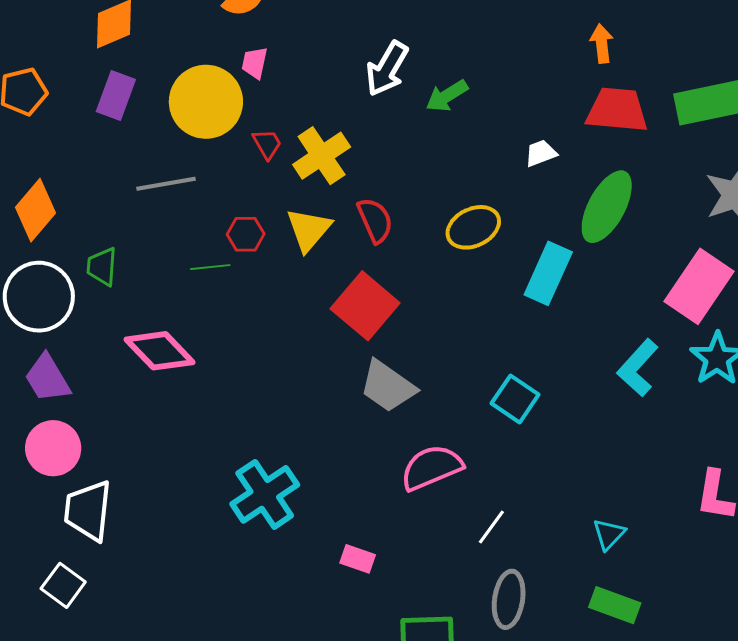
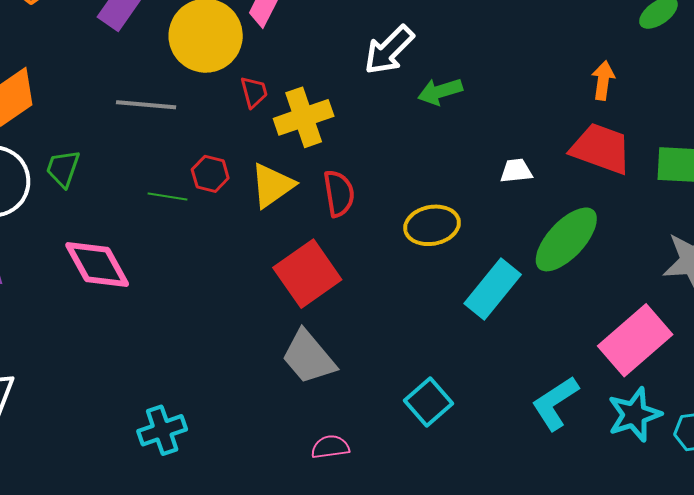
pink semicircle: (432, 468) -> (330, 447), size x0.6
cyan cross: (265, 494) -> (162, 430), size x0.7

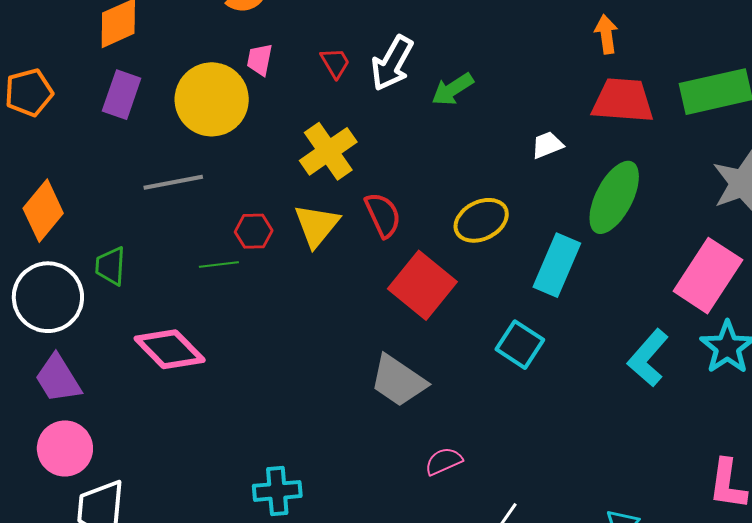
red trapezoid: (254, 92) -> (335, 63), moved
red square: (307, 274) -> (422, 285), moved
cyan square: (429, 402) -> (520, 345), moved
cyan cross: (162, 430) -> (277, 491), turned 30

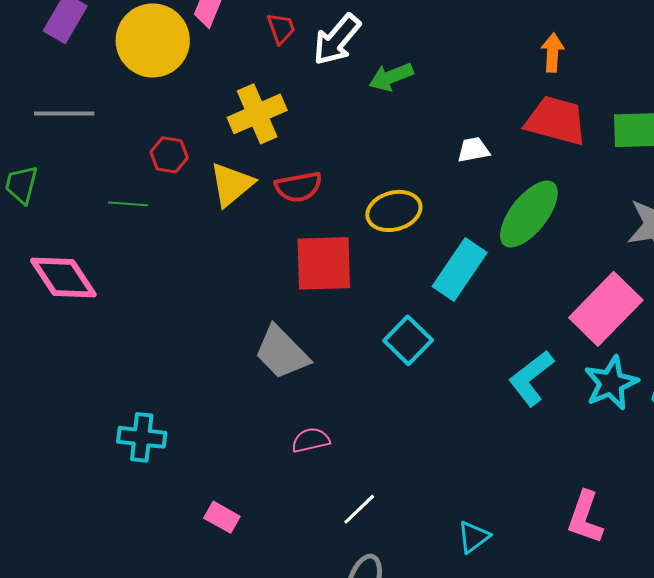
gray line: (173, 182) -> (64, 113), moved
red semicircle: (383, 215) -> (298, 187), turned 93
red hexagon: (254, 231) -> (169, 155), moved
red square: (422, 285) -> (324, 263), turned 38

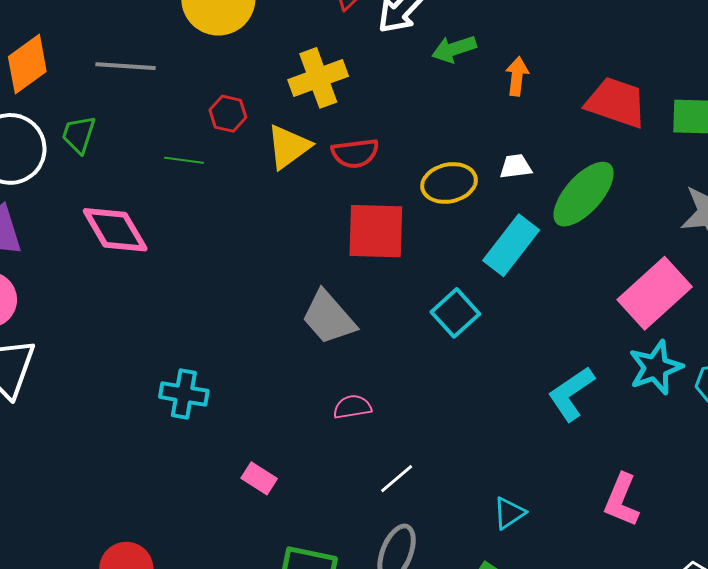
orange arrow: (553, 53) -> (517, 76), moved
white trapezoid: (473, 150) -> (516, 166), moved
cyan L-shape: (531, 378) -> (571, 394), moved

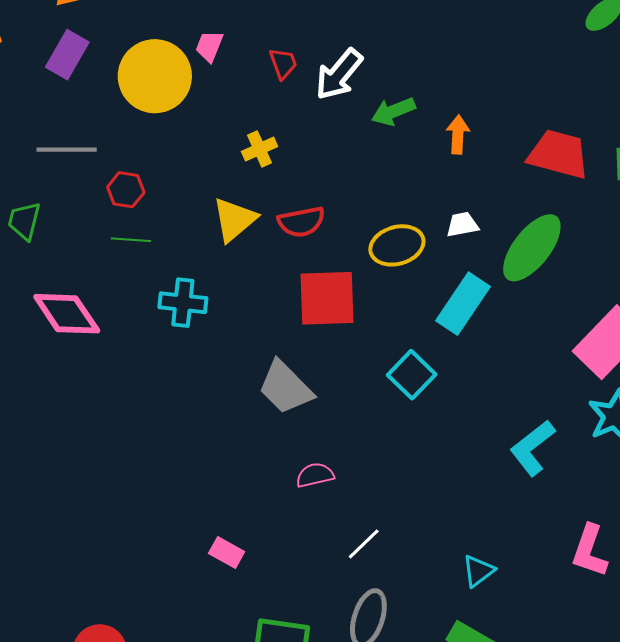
yellow cross: (318, 78) -> (260, 149), size x0.6
red hexagon: (228, 114) -> (126, 190), moved
cyan cross: (184, 394) -> (183, 303), moved

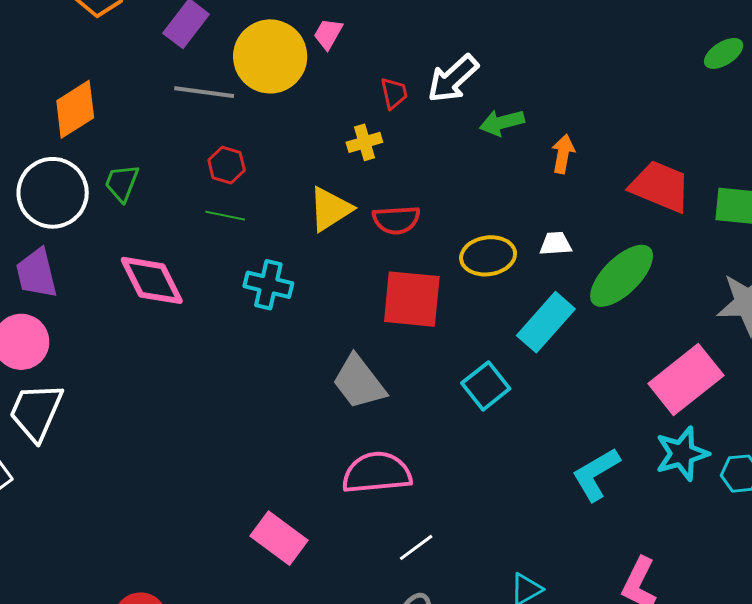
red trapezoid: (283, 63) -> (394, 93), moved
gray line: (67, 150) -> (204, 92), moved
pink semicircle: (315, 475) -> (377, 473), size x1.8
pink rectangle: (227, 553) -> (279, 538), size x1.6

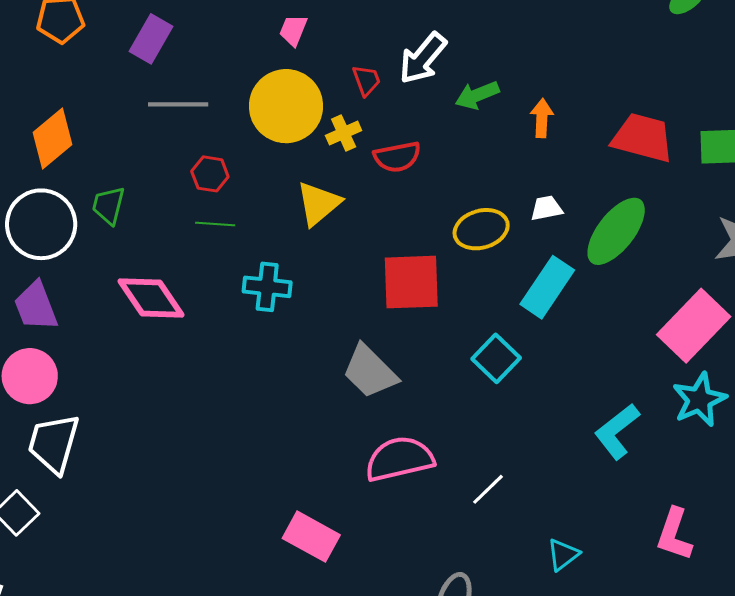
yellow circle: (270, 56) -> (286, 106), moved
red semicircle: (396, 220) -> (397, 157), moved
white line: (416, 547) -> (488, 489), moved

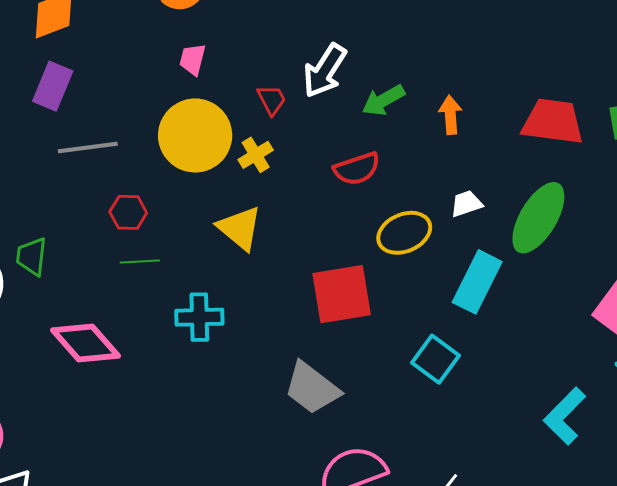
red semicircle: (397, 157) -> (357, 169), moved
yellow triangle: (318, 204) -> (240, 228), turned -33

